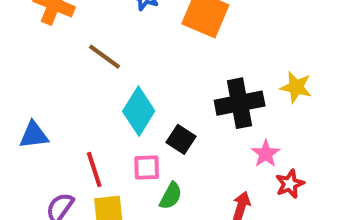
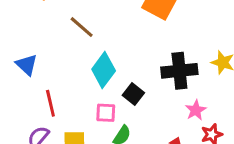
blue triangle: (34, 135) -> (27, 65), moved, turned 45
red line: (94, 169) -> (50, 103), moved

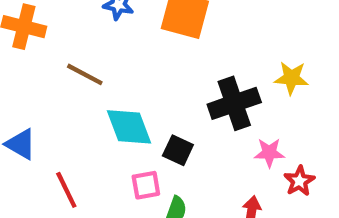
cyan diamond: (104, 70) -> (129, 127), turned -44
pink star: (196, 110) -> (269, 153), turned -30

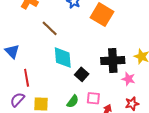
pink star: (269, 153) -> (128, 79), moved
pink square: (146, 185) -> (93, 98), moved

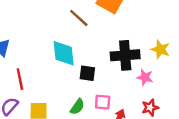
brown line: (50, 28) -> (79, 18), moved
black square: (82, 74) -> (87, 73), turned -32

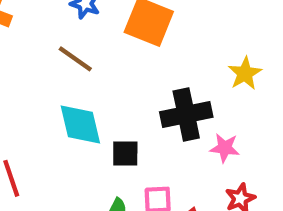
brown line: (79, 18) -> (75, 59), moved
yellow star: (160, 49) -> (245, 73), moved, turned 30

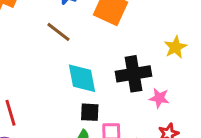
cyan diamond: (80, 124) -> (82, 78), moved
black square: (125, 153) -> (90, 112), moved

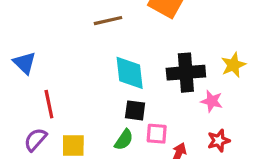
brown line: (58, 32) -> (108, 21), turned -55
yellow star: (175, 47) -> (233, 65), moved

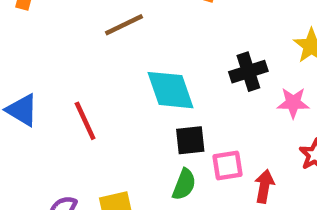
black cross: (186, 73) -> (248, 72), size x0.7
red line: (49, 104) -> (85, 121), moved

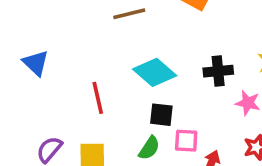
cyan diamond: (171, 90) -> (155, 72), turned -42
red line: (85, 121) -> (98, 98), moved

